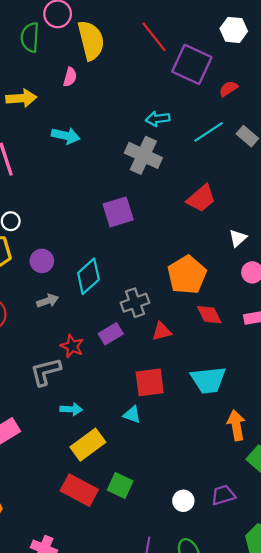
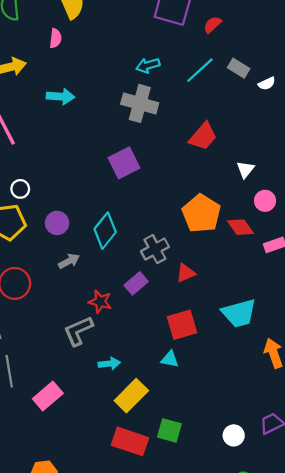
red diamond: (209, 315) -> (240, 227), moved

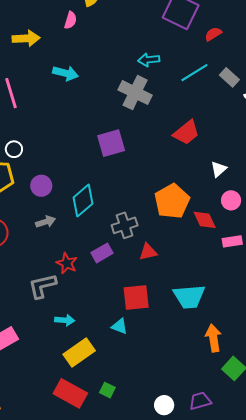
green square: (169, 430) -> (107, 390), size x0.7

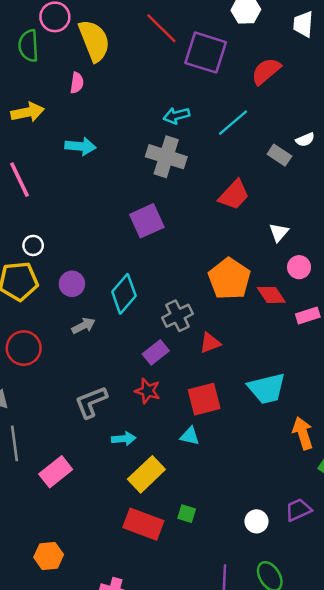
red semicircle: (213, 34) -> (266, 71), moved, size x1.5
gray rectangle: (229, 77) -> (279, 155), moved
red star: (67, 263) -> (148, 391), moved

